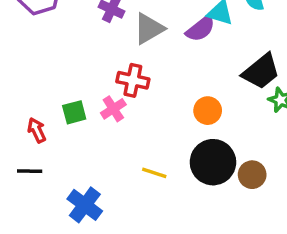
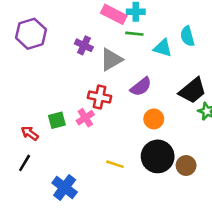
purple semicircle: (201, 29) -> (141, 87), moved
red arrow: (37, 130) -> (30, 133), turned -30
black line: (30, 171) -> (25, 163), turned -60

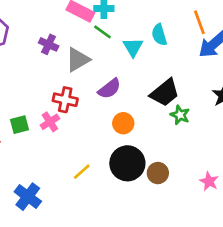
green line: (134, 34) -> (103, 32), turned 30
cyan triangle: (163, 48) -> (133, 47), turned 42
yellow line: (115, 164) -> (82, 172), turned -60

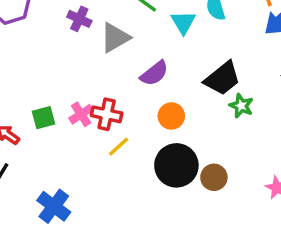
red cross: (65, 100) -> (107, 114), moved
yellow line: (82, 172) -> (119, 147), moved

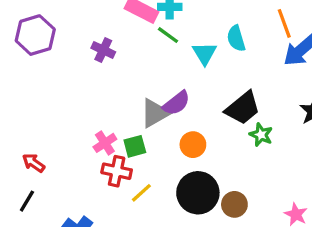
gray triangle: (115, 38) -> (155, 113), moved
red cross: (107, 114) -> (117, 171), moved
green square: (44, 118) -> (135, 146), moved
yellow line: (119, 147) -> (141, 193), moved

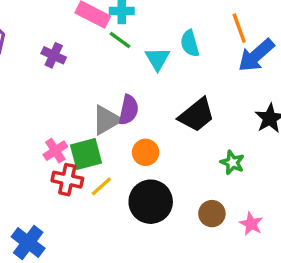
purple semicircle: (176, 103) -> (129, 110), turned -40
green star: (261, 135) -> (232, 163), moved
green square: (135, 146) -> (86, 154), size x1.4
yellow line: (141, 193) -> (101, 186), moved
brown circle: (234, 204) -> (212, 214), moved

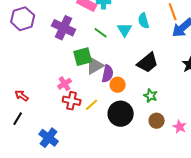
green line: (120, 40) -> (101, 33), moved
purple cross: (54, 55) -> (64, 28), size x1.6
purple semicircle: (129, 110) -> (108, 74), moved
green square: (86, 154) -> (83, 57), moved
green star: (232, 163) -> (151, 96), moved

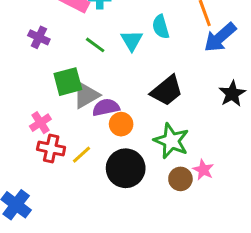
purple cross: (64, 28) -> (39, 37), size x0.6
purple semicircle: (108, 74) -> (106, 107), turned -114
green star: (151, 96) -> (171, 141), size x1.6
pink star: (180, 127) -> (203, 170), moved

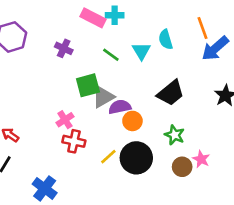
green star: (171, 141) -> (174, 135), size x0.7
yellow line: (82, 155) -> (108, 157), moved

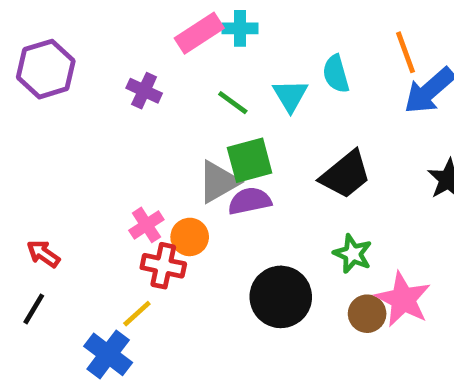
pink rectangle: (93, 18) -> (199, 33), turned -60
green square: (88, 85) -> (250, 160), moved
orange circle: (132, 121) -> (190, 237), moved
yellow line: (108, 157) -> (137, 314), moved
pink star: (201, 159) -> (403, 299), size x1.6

